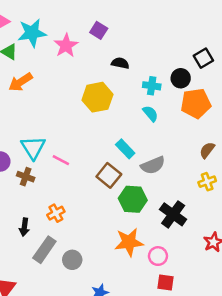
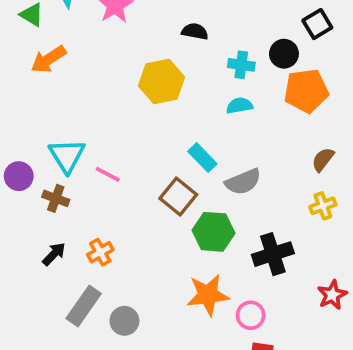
cyan semicircle: (150, 114) -> (239, 106), turned -60
black cross: (173, 214) -> (273, 254), turned 36
black arrow: (24, 227) -> (54, 254), moved, turned -144

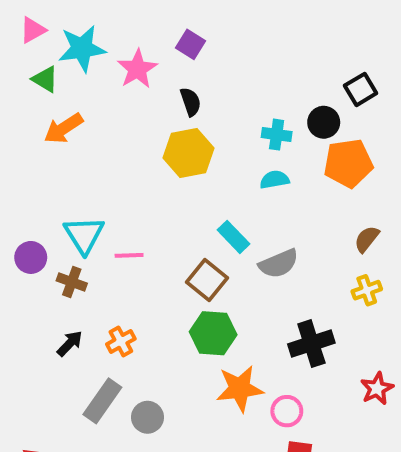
black semicircle: (195, 31) -> (191, 102), moved, turned 60
pink line: (108, 174) -> (129, 255), turned -30
green hexagon: (213, 232) -> (213, 333), moved

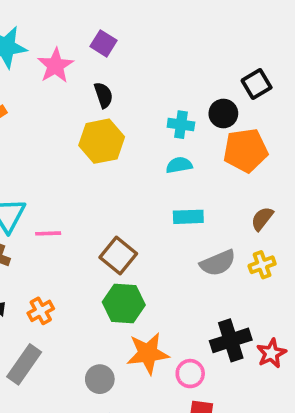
cyan rectangle: (234, 237) -> (188, 217), moved, turned -48
gray semicircle: (279, 264) -> (218, 263), moved
black cross: (311, 343) -> (231, 340), moved
gray circle: (148, 417) -> (100, 379), moved

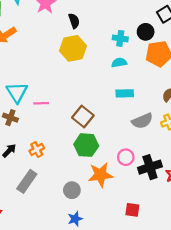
pink circle: (190, 374) -> (126, 157), moved

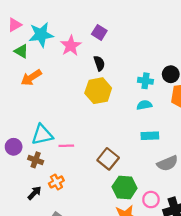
cyan triangle: (17, 92) -> (42, 135), turned 50
green hexagon: (86, 145) -> (125, 187), moved
orange cross: (37, 149) -> (56, 182), moved

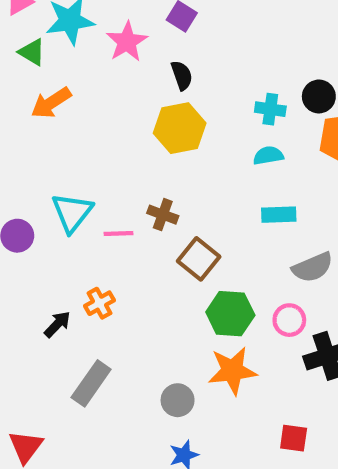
cyan triangle: (42, 135) -> (72, 212), turned -40
brown cross: (36, 160) -> (163, 215), moved
pink circle: (151, 200) -> (289, 320), moved

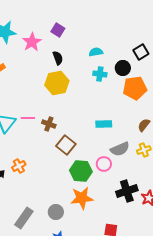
cyan semicircle: (268, 156) -> (96, 52), moved
pink line: (118, 234) -> (28, 118), moved
pink circle: (289, 320) -> (104, 164), moved
gray rectangle: (91, 383) -> (24, 218), moved

